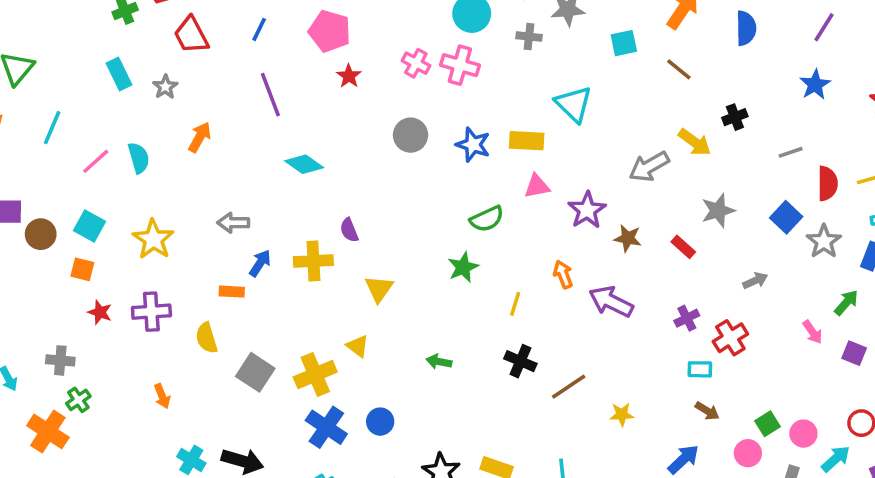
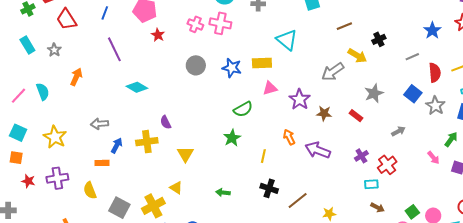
brown line: (679, 69) -> (344, 26), moved, turned -56
blue star: (815, 85) -> (432, 30), moved

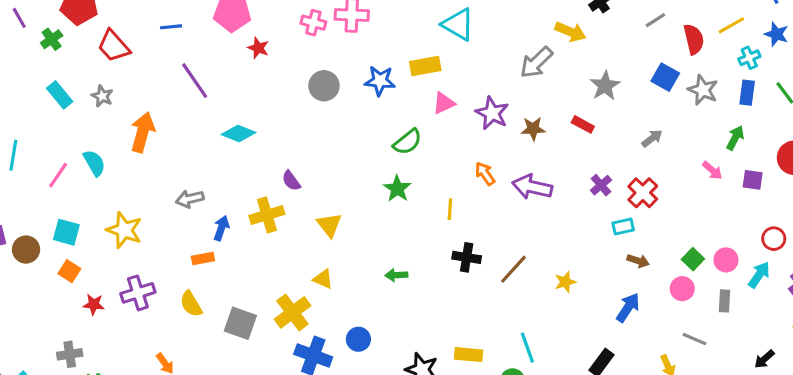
blue line: (105, 13) -> (171, 27), turned 72
orange arrow: (76, 77) -> (143, 132), size x1.4
orange square: (16, 158) -> (69, 271), turned 32

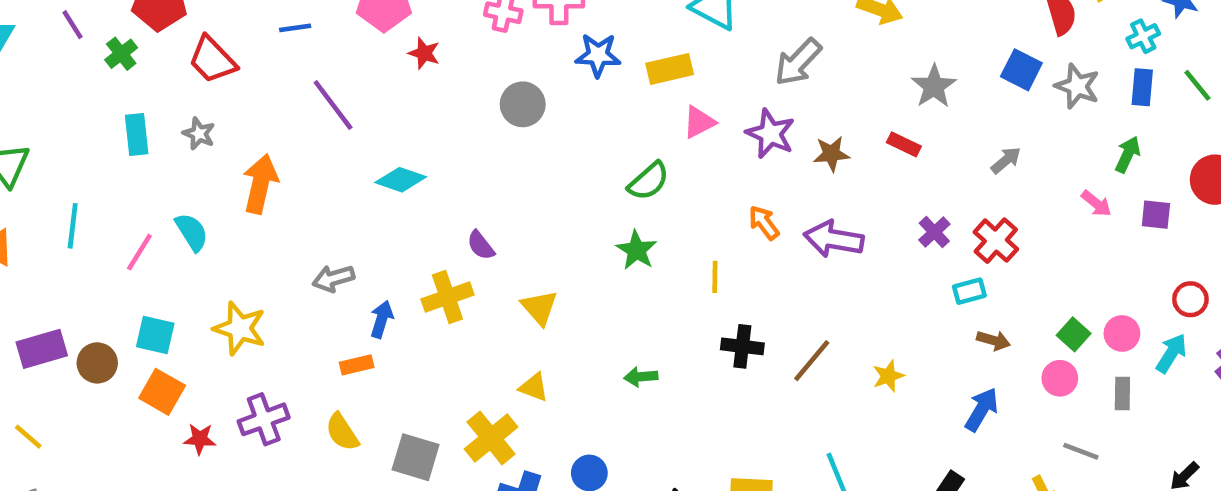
gray arrow: (536, 62) -> (798, 62), moved
blue star: (380, 81) -> (598, 55), moved
cyan rectangle: (60, 95) -> (137, 134), turned 36
orange square: (69, 271) -> (162, 392), size x1.4

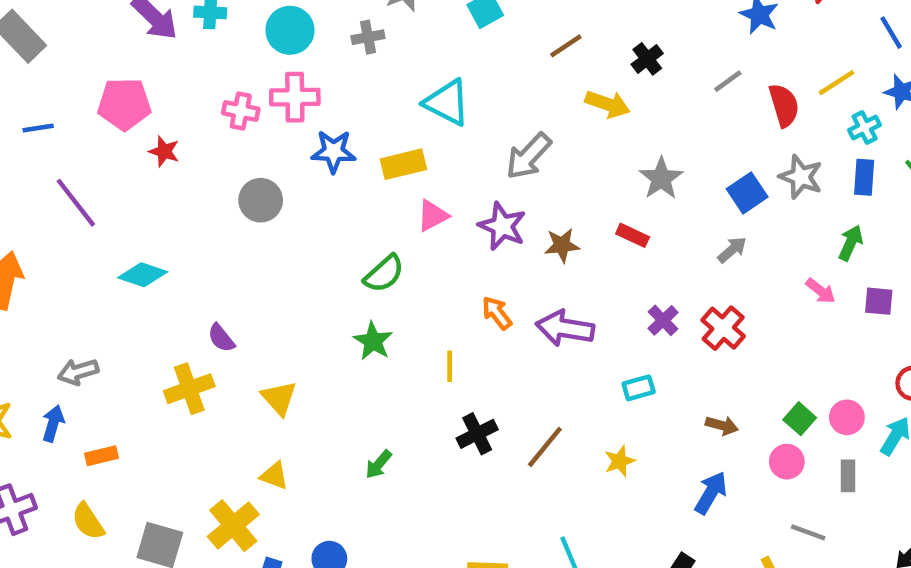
blue square: (1021, 70) -> (747, 193), moved, turned 30
cyan rectangle: (969, 291) -> (639, 388), moved
blue arrow: (382, 319) -> (53, 423), moved
black cross: (742, 346) -> (477, 434), turned -33
green arrow: (641, 377) -> (379, 464), turned -44

